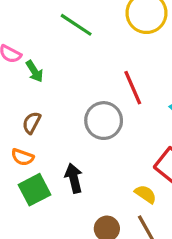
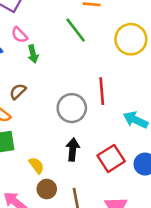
black arrow: (74, 178) -> (73, 149), moved
yellow semicircle: (146, 194) -> (36, 165), moved

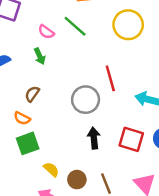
pink semicircle: (19, 35) -> (46, 32), moved
red square: (111, 158) -> (131, 139), turned -30
yellow semicircle: (36, 165) -> (51, 169), moved

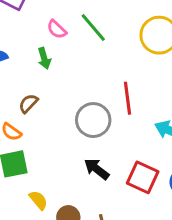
black arrow: (94, 138) -> (97, 169), turned -55

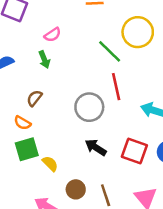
green line: (93, 28) -> (110, 51), moved
pink semicircle: (57, 29) -> (52, 35), turned -72
yellow semicircle: (38, 200) -> (50, 164), moved

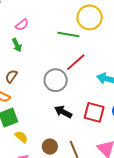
green line: (110, 51) -> (68, 34), turned -30
red line: (116, 87) -> (76, 62), turned 65
yellow semicircle: (50, 164) -> (21, 137), moved

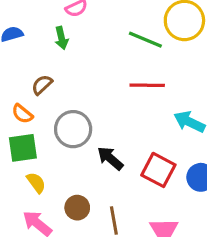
red line: (76, 62) -> (147, 85), turned 30
gray circle: (56, 80) -> (73, 129), moved

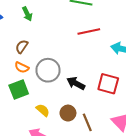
orange semicircle: (22, 114) -> (22, 67), moved
yellow semicircle: (36, 183) -> (43, 110), moved
brown circle: (77, 208) -> (68, 113), moved

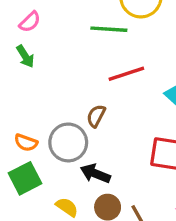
brown semicircle: (22, 47) -> (96, 116), moved
black arrow: (76, 83) -> (95, 174), moved

